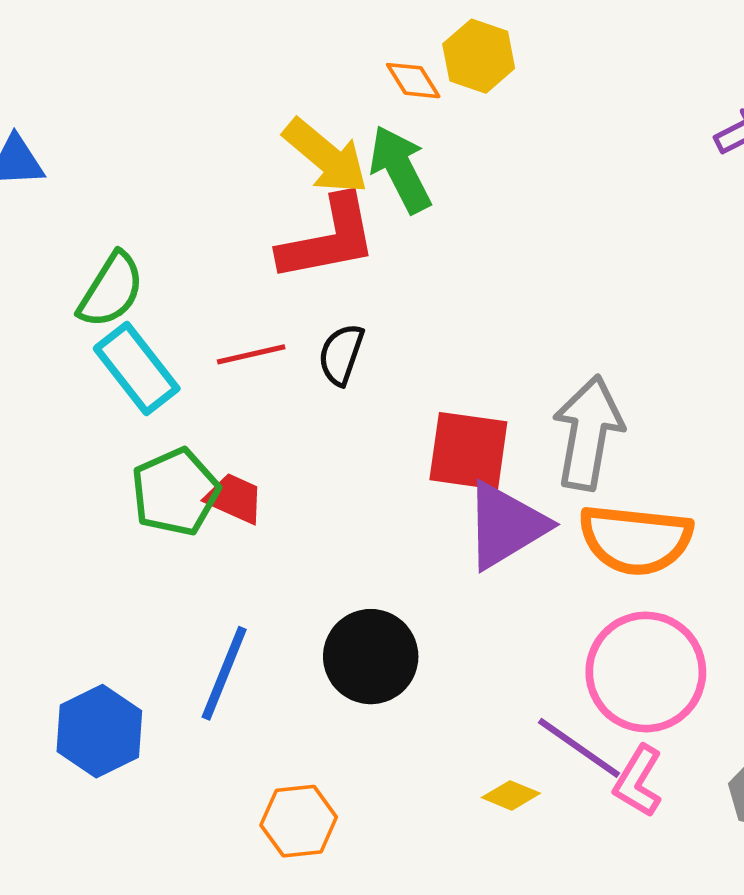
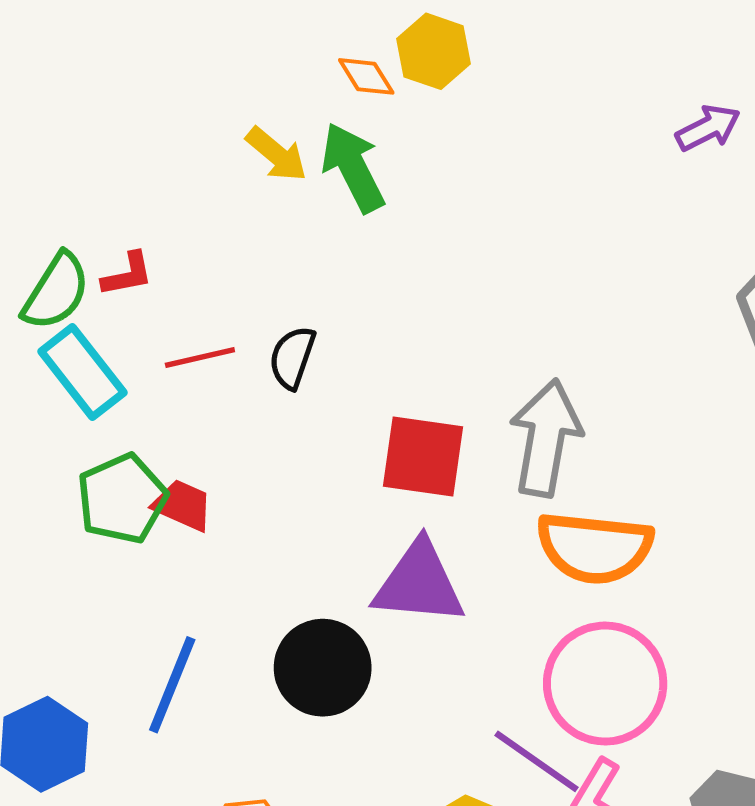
yellow arrow: (326, 156) -> (276, 154), size x0.7
red L-shape: (328, 239) -> (127, 274), moved, size x0.5
purple triangle: (506, 525) -> (419, 583), moved, turned 36

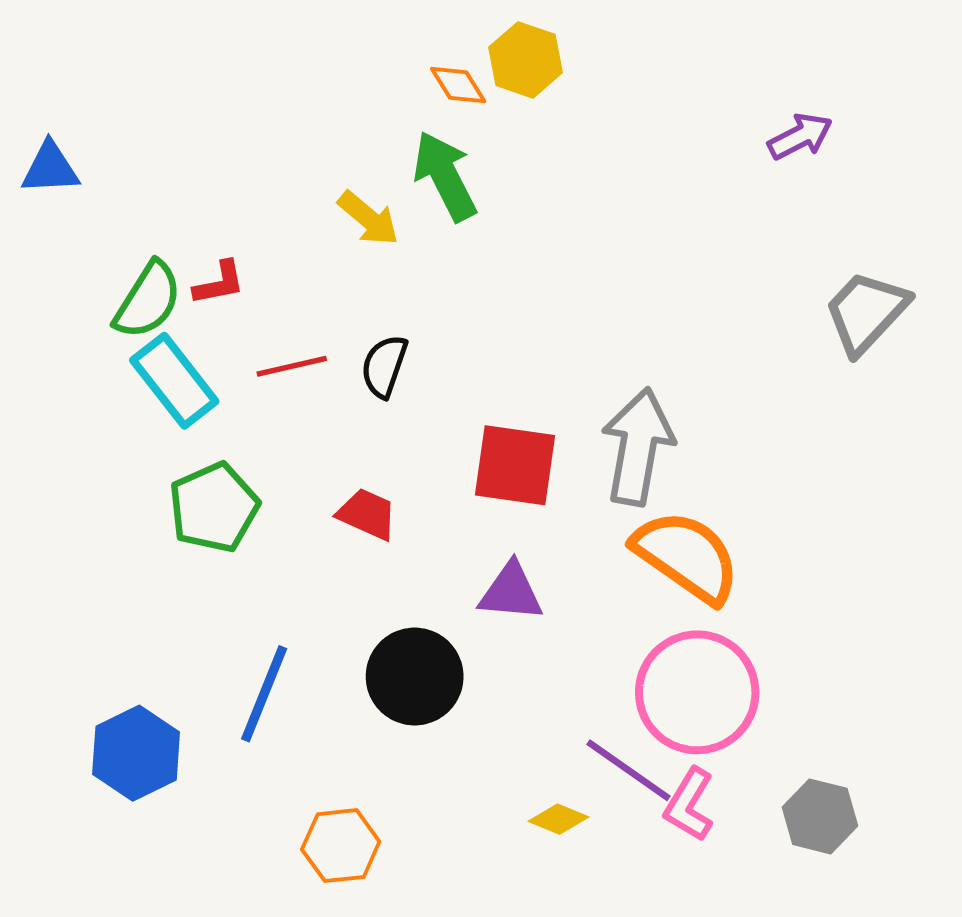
yellow arrow: (276, 154) -> (368, 218), moved
red trapezoid: (183, 505) -> (367, 514), moved
orange semicircle: (595, 548) -> (687, 556), turned -151
purple triangle: (419, 583) -> (511, 592), size x0.7

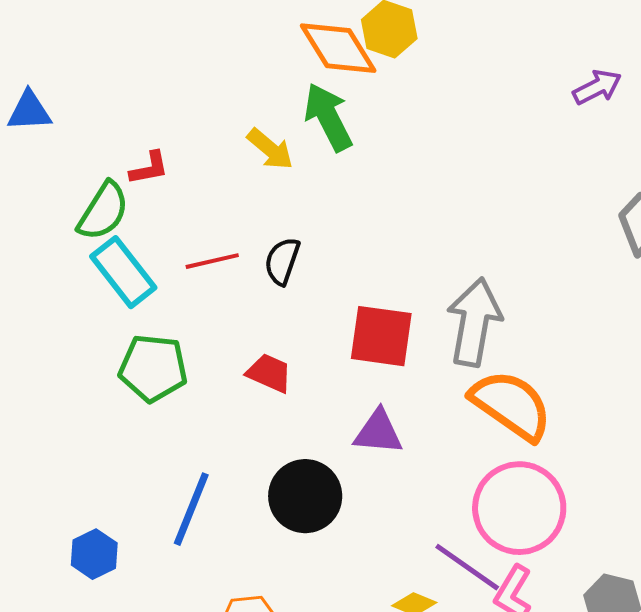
orange diamond: (458, 85) -> (338, 48), size x1.8
red L-shape: (219, 283) -> (149, 168), moved
green pentagon: (214, 508) -> (153, 368), turned 30
blue hexagon: (136, 753) -> (94, 554), size x0.7

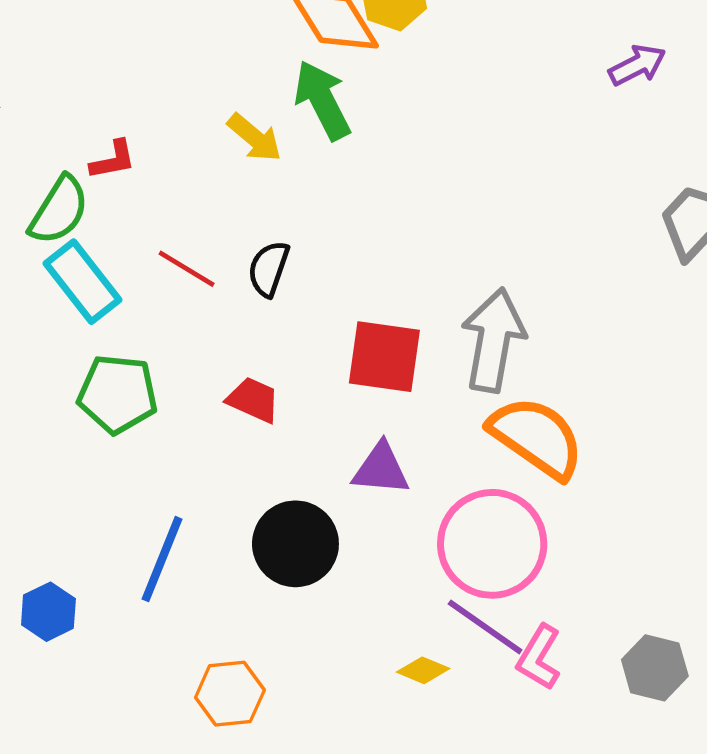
red line: (212, 261) -> (187, 269), turned 44
pink circle: (519, 508) -> (492, 544), moved

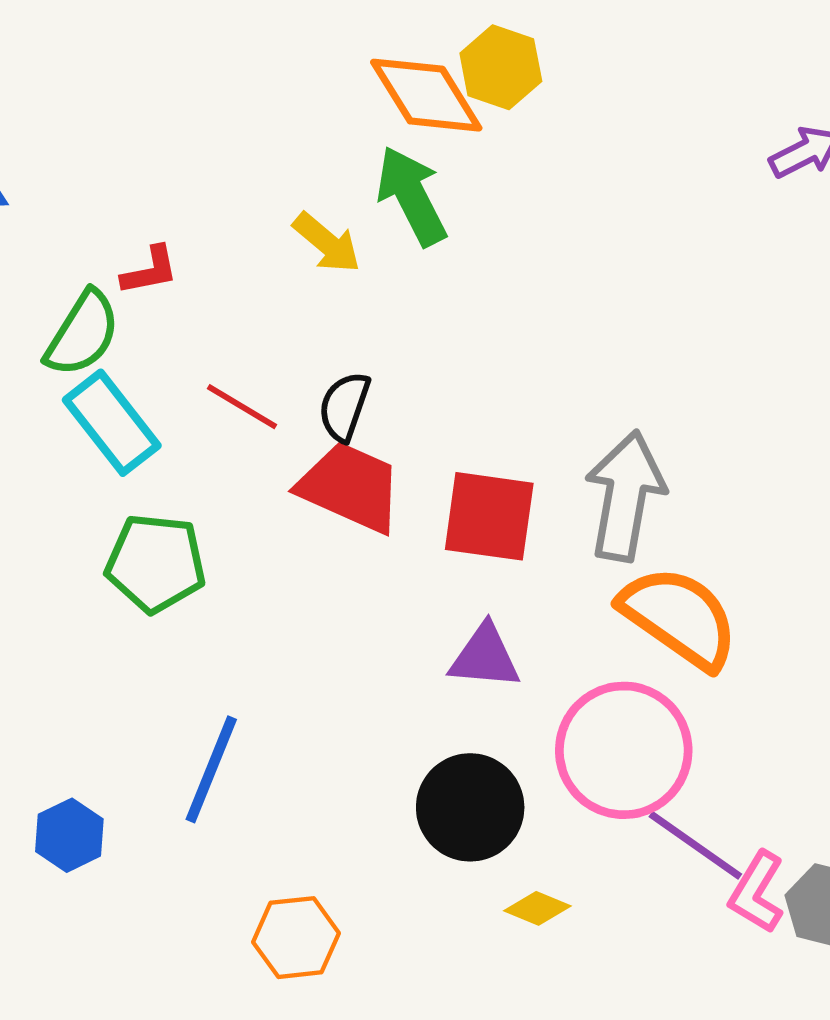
red trapezoid: (253, 400) -> (350, 487), moved, size x1.6
black circle: (295, 544) -> (470, 807), moved
purple line: (485, 627) -> (695, 845), moved
pink L-shape: (539, 657) -> (757, 892), moved

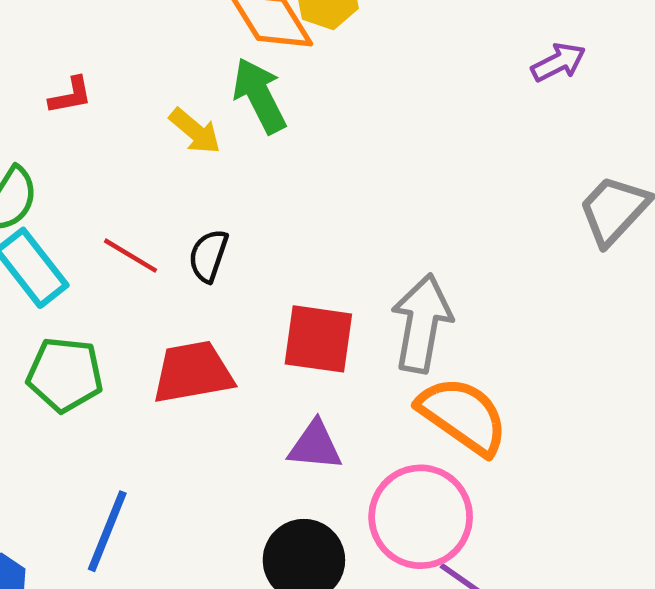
red L-shape: (150, 271) -> (71, 96), moved
red trapezoid: (350, 487) -> (193, 372), moved, turned -34

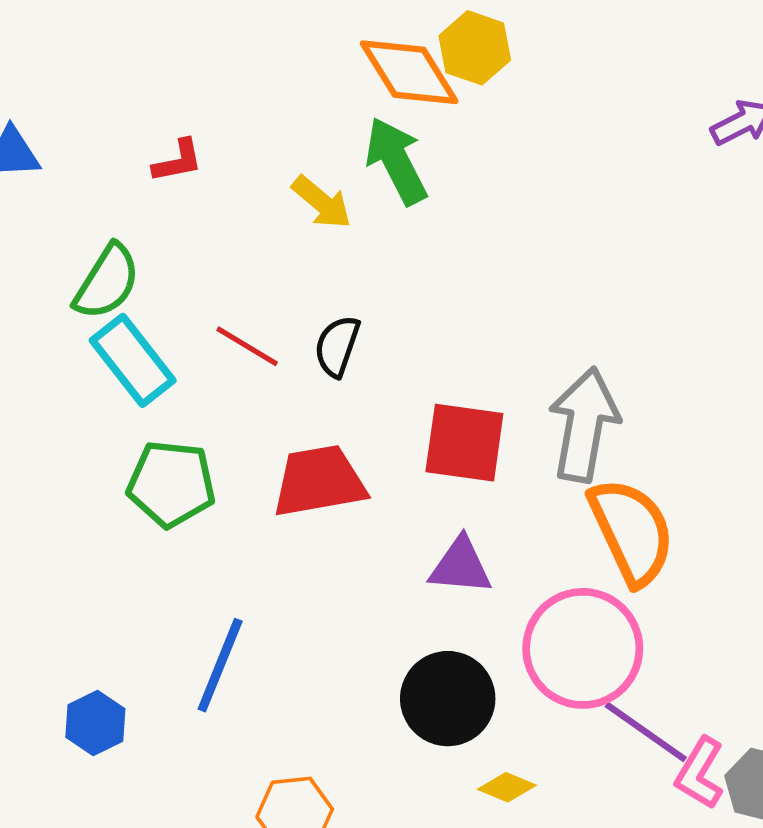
orange semicircle: (463, 416) -> (632, 531), turned 30

